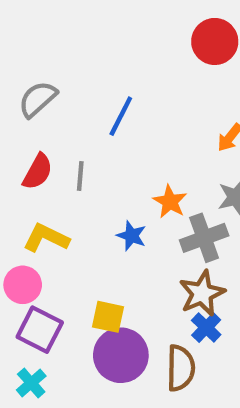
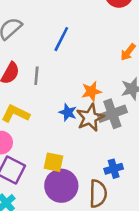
orange star: (170, 202) -> (91, 91), turned 30
brown star: (202, 293) -> (90, 118), moved
blue cross: (206, 327) -> (114, 169), turned 30

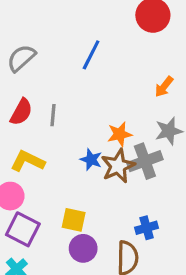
blue line: (61, 39) -> (91, 55), moved
purple circle: (61, 186) -> (83, 248), size x0.7

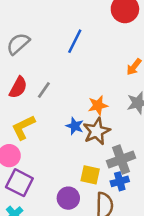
gray line: (53, 115) -> (44, 90), turned 30
yellow L-shape: (28, 161) -> (23, 127), turned -52
gray cross: (145, 161) -> (121, 159), moved
yellow square: (74, 220) -> (90, 175), moved

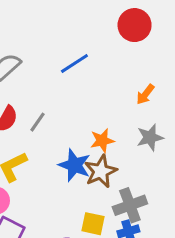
blue line: (75, 41) -> (74, 64), turned 30
blue star: (75, 126) -> (74, 165), size x1.5

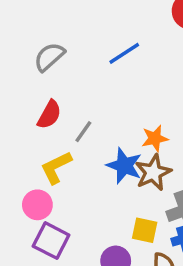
gray line: (38, 122) -> (83, 132), moved

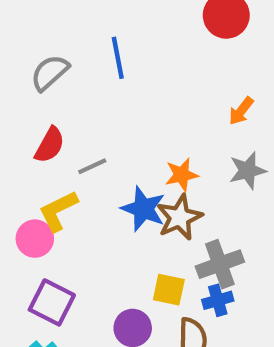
blue line: (124, 53) -> (118, 58), moved, turned -68
gray line: (83, 132) -> (92, 166), turned 30
pink circle: (37, 205) -> (35, 239), moved

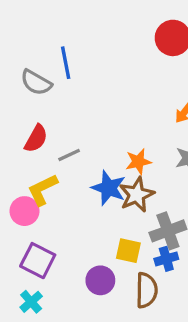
blue line: (118, 58) -> (66, 63), moved
gray semicircle: (50, 73) -> (36, 82), turned -108

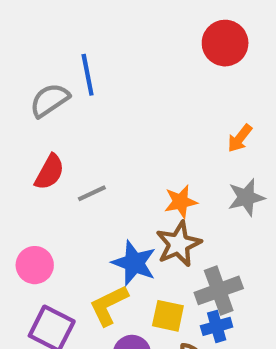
gray semicircle: (36, 82) -> (50, 100), turned 116
blue star: (109, 188) -> (134, 263), moved
yellow L-shape: (43, 190) -> (109, 305), moved

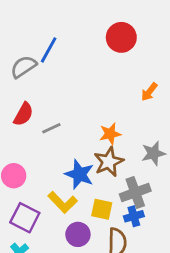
red circle: (225, 43) -> (121, 37), moved
blue line: (88, 75) -> (49, 50), turned 40
gray star: (246, 197) -> (153, 153), moved
yellow L-shape: (109, 305) -> (63, 202), turned -108

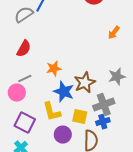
gray line: (51, 128) -> (25, 79), moved
orange star: (110, 134) -> (54, 69), moved
yellow L-shape: (63, 202) -> (52, 112), turned 30

